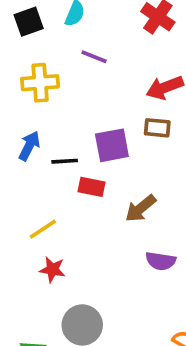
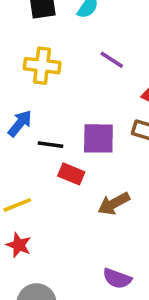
purple line: (94, 57) -> (112, 60), moved
purple semicircle: (161, 261) -> (117, 279), moved

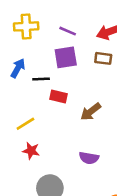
purple line: (112, 60) -> (68, 31), moved
purple square: (98, 138) -> (66, 57), moved
purple semicircle: (117, 279) -> (89, 158), moved

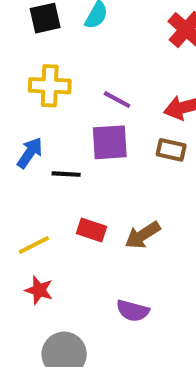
red rectangle: (58, 96) -> (91, 230), moved

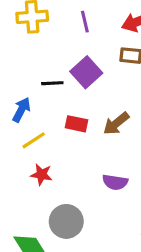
purple line: (117, 100) -> (85, 22), turned 55
purple square: (110, 142) -> (86, 72), moved, turned -32
blue arrow: (30, 153) -> (21, 110), moved

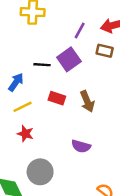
purple line: (85, 22) -> (80, 31), moved, turned 35
brown arrow: (116, 123) -> (87, 101), turned -80

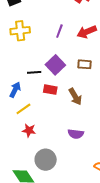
purple line: (80, 31) -> (59, 31), moved
brown rectangle: (105, 51) -> (85, 64), moved
red rectangle: (57, 98) -> (50, 90), moved

